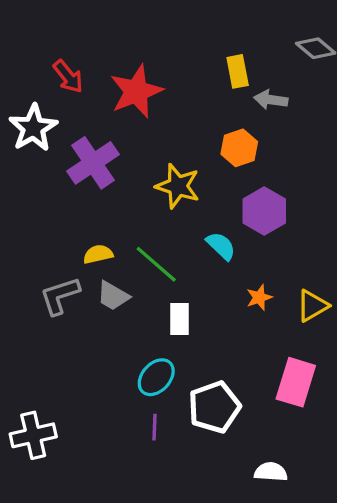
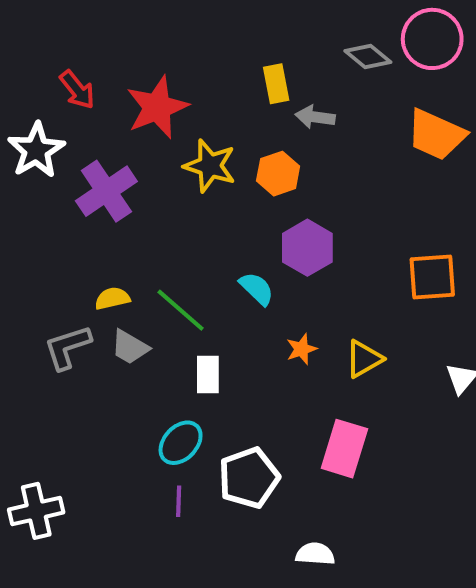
yellow star: (178, 186) -> (210, 166), moved

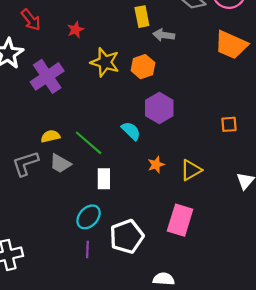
red star: (157, 107) -> (75, 30), size x0.5
orange square: (432, 277) -> (229, 124), size x0.6

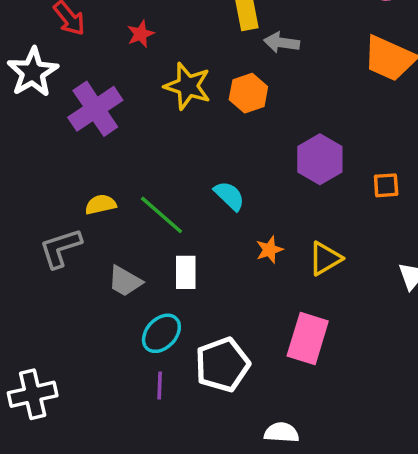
purple hexagon: (159, 108) -> (320, 159), moved
gray trapezoid: (60, 164) -> (125, 281), moved

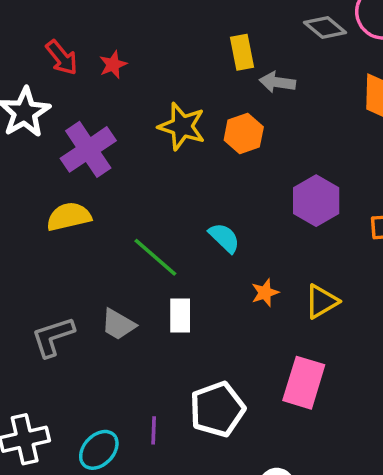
red star: (141, 34) -> (113, 65), moved
yellow semicircle: (101, 204) -> (69, 217), moved, size x1.4
gray L-shape: (61, 248) -> (53, 337), moved
cyan ellipse: (161, 333) -> (99, 450), moved

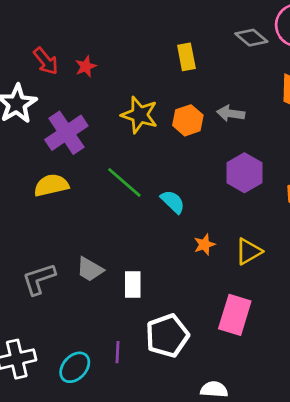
gray arrow: (277, 82) -> (231, 113), moved
green line: (155, 257) -> (124, 182), moved
white rectangle: (180, 316) -> (133, 285), moved

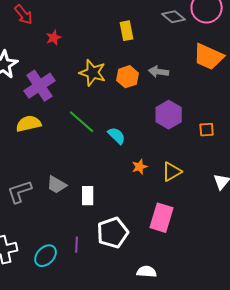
red arrow: (46, 61) -> (24, 15), moved

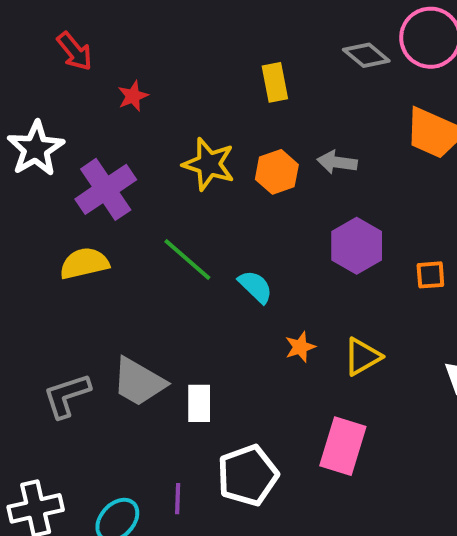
gray trapezoid: (57, 185) -> (139, 382), size x1.4

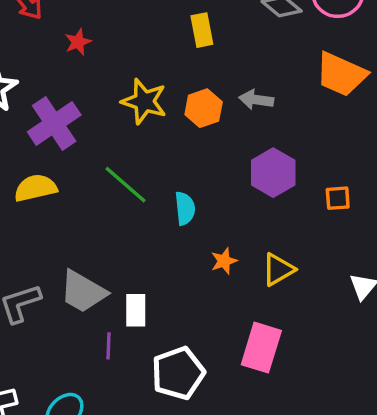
cyan semicircle: (255, 287) -> (185, 208), turned 40
purple line: (178, 499) -> (109, 346), moved

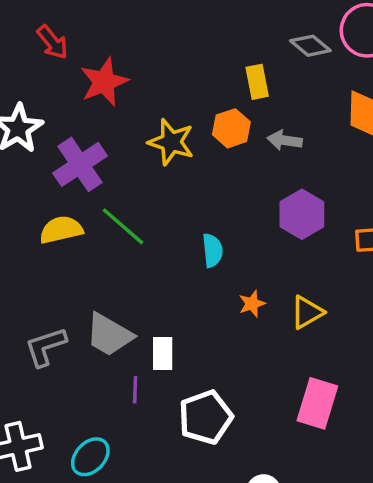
yellow rectangle: (202, 30) -> (257, 82), moved
red star: (78, 42) -> (104, 82), size x1.8
orange hexagon: (204, 108) -> (231, 128), moved
green line: (125, 185) -> (123, 226), moved
pink rectangle: (261, 348) -> (317, 403), moved

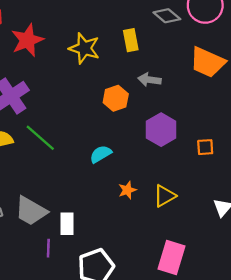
orange hexagon: (231, 128) -> (116, 98), moved
yellow star: (171, 142) -> (84, 48), moved
cyan semicircle: (212, 250) -> (101, 154), turned -115

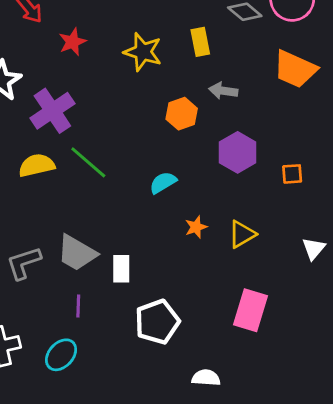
red star: (27, 40) -> (73, 42), size x0.7
purple line: (48, 248) -> (78, 306), moved

